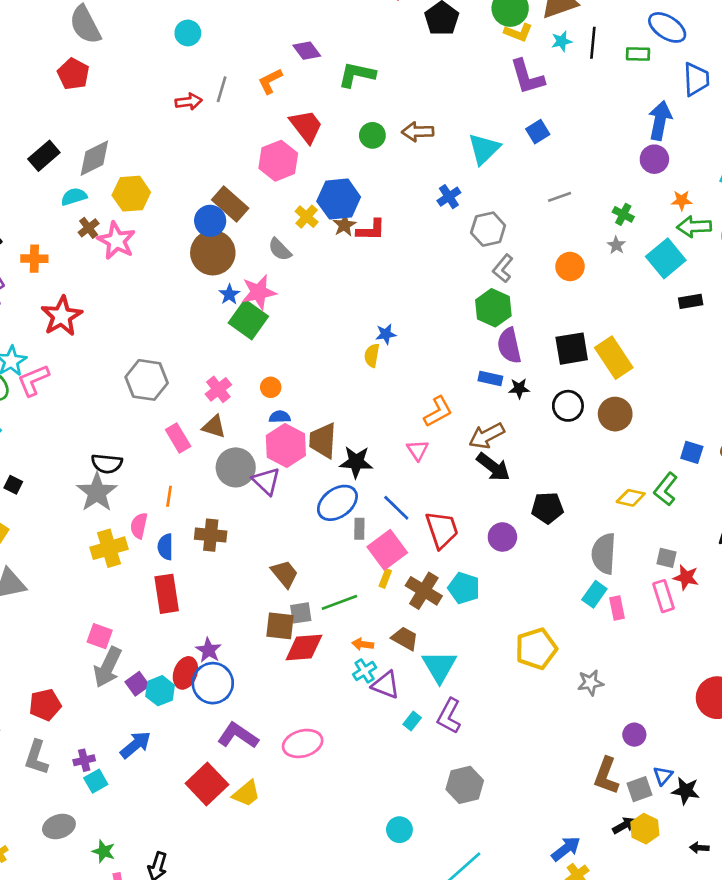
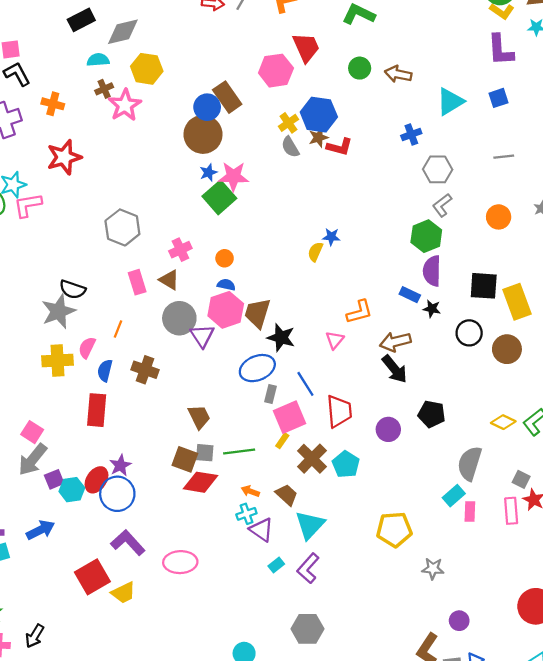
gray semicircle: (280, 250) -> (290, 147), moved

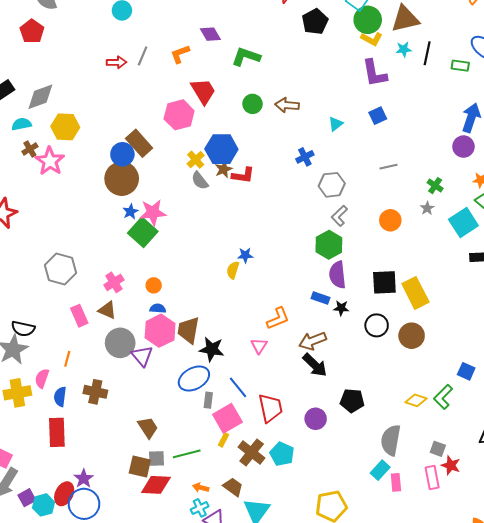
cyan triangle: (450, 102) -> (336, 124), size x0.6

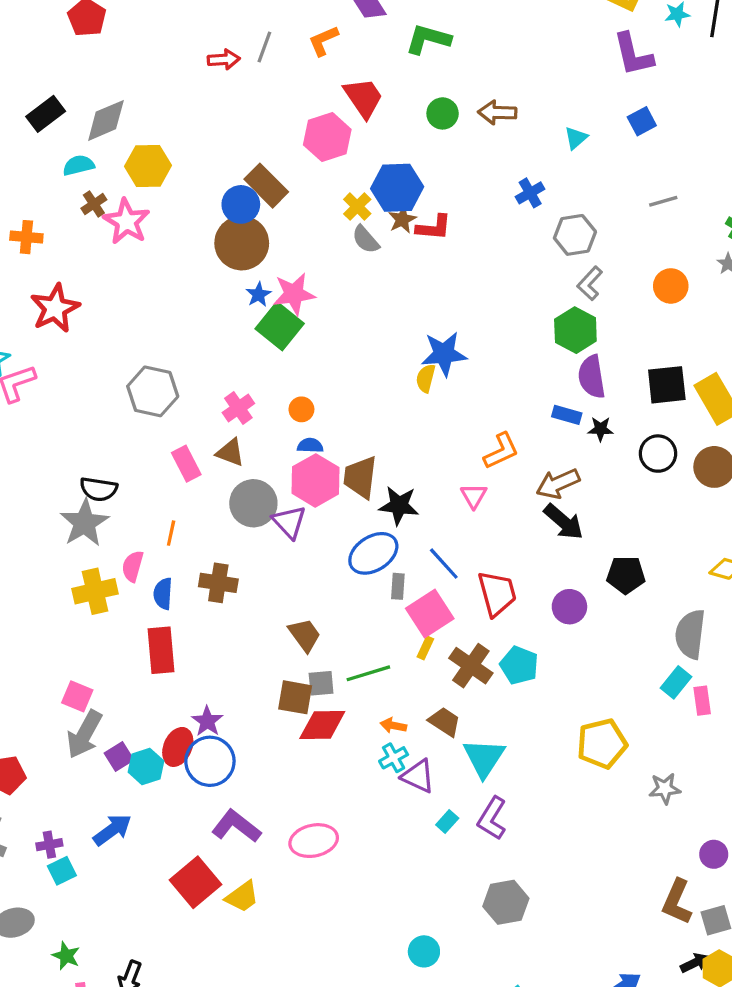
blue star: (245, 255) -> (444, 354), size x1.8

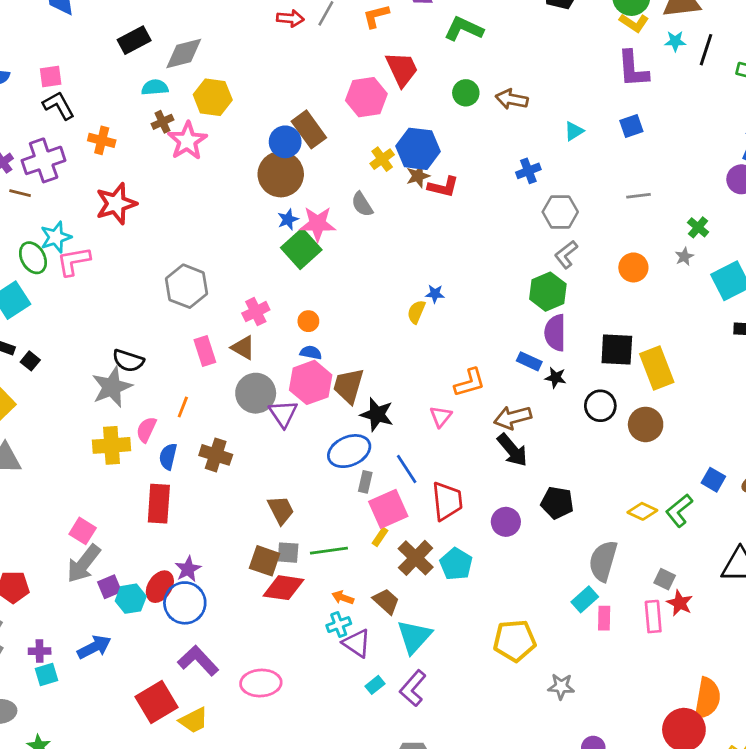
gray semicircle: (366, 240) -> (362, 204), moved
blue star: (444, 354) -> (435, 294), size x0.5

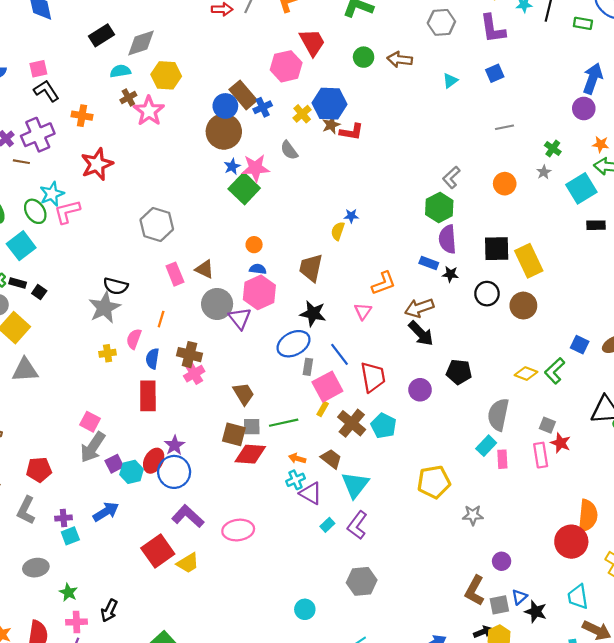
blue cross: (528, 171) -> (263, 107), moved
gray hexagon: (560, 212) -> (441, 22), moved
pink cross: (256, 312) -> (194, 374), moved
brown trapezoid: (348, 386) -> (311, 268), moved
yellow cross: (112, 445) -> (108, 353), size x0.6

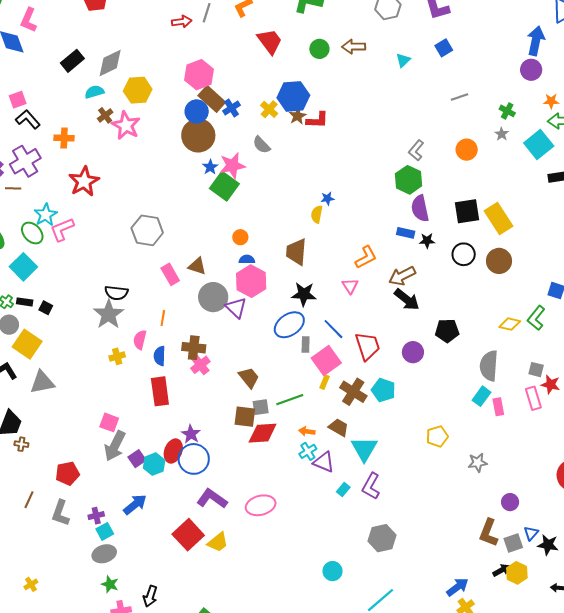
pink hexagon: (286, 66) -> (199, 75), moved
yellow pentagon: (434, 482) -> (437, 436), size x0.7
gray ellipse: (36, 568) -> (104, 554), moved

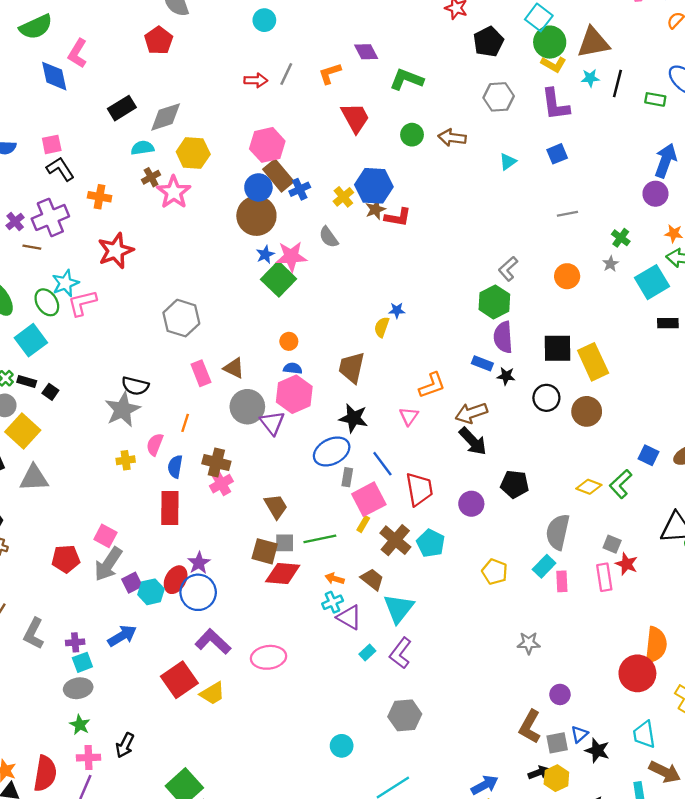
yellow pentagon: (437, 436) -> (495, 572), moved, turned 30
red pentagon: (67, 473) -> (66, 559), moved

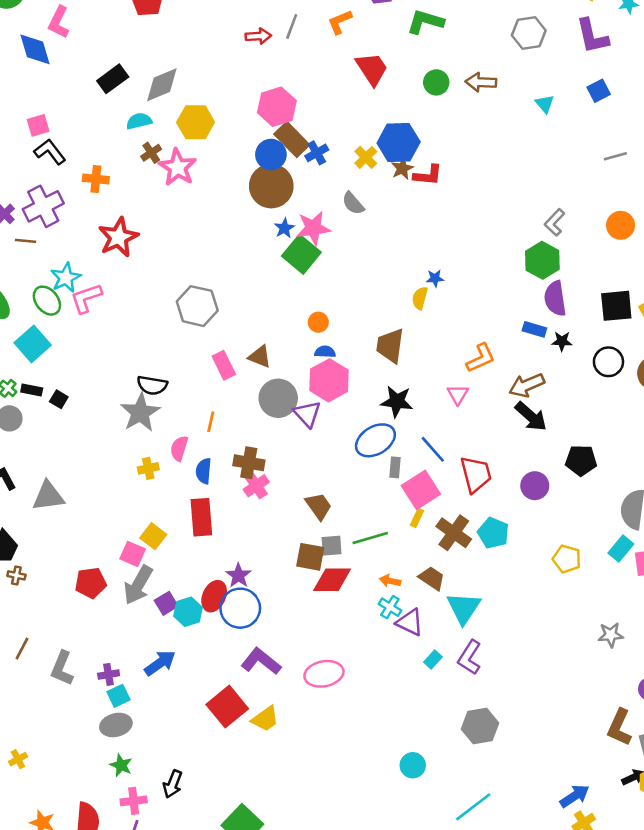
cyan triangle: (508, 162) -> (545, 104), turned -30
yellow square: (23, 431) -> (153, 536), moved, size x0.7
cyan cross: (333, 602) -> (390, 607), turned -30

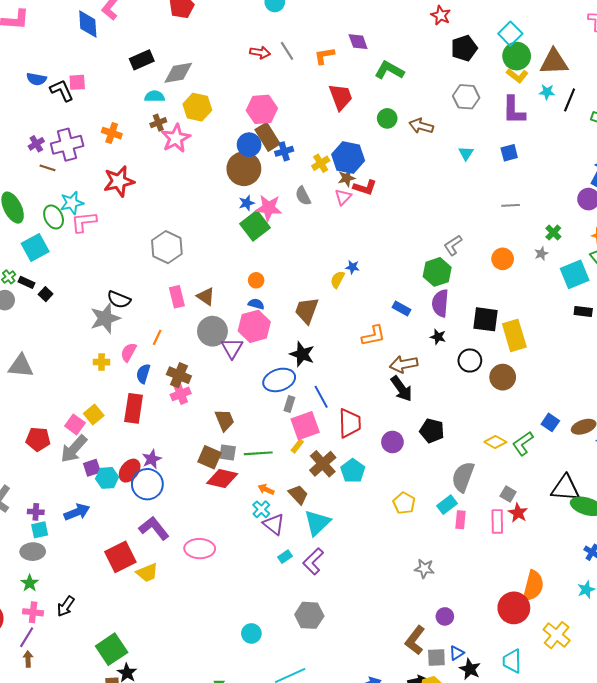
gray line: (292, 26) -> (287, 51), turned -66
black L-shape: (50, 152) -> (62, 91), moved
blue rectangle: (534, 329) -> (402, 308), moved
pink triangle: (458, 394) -> (343, 197), moved

